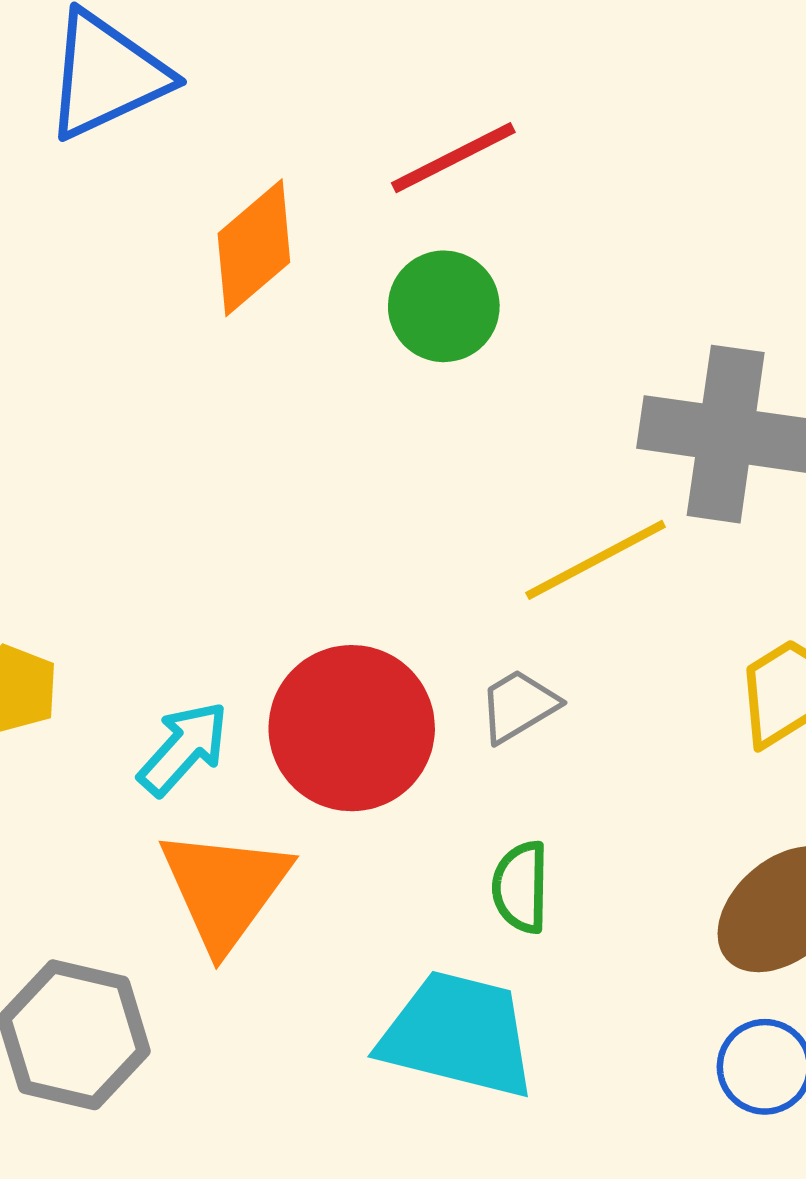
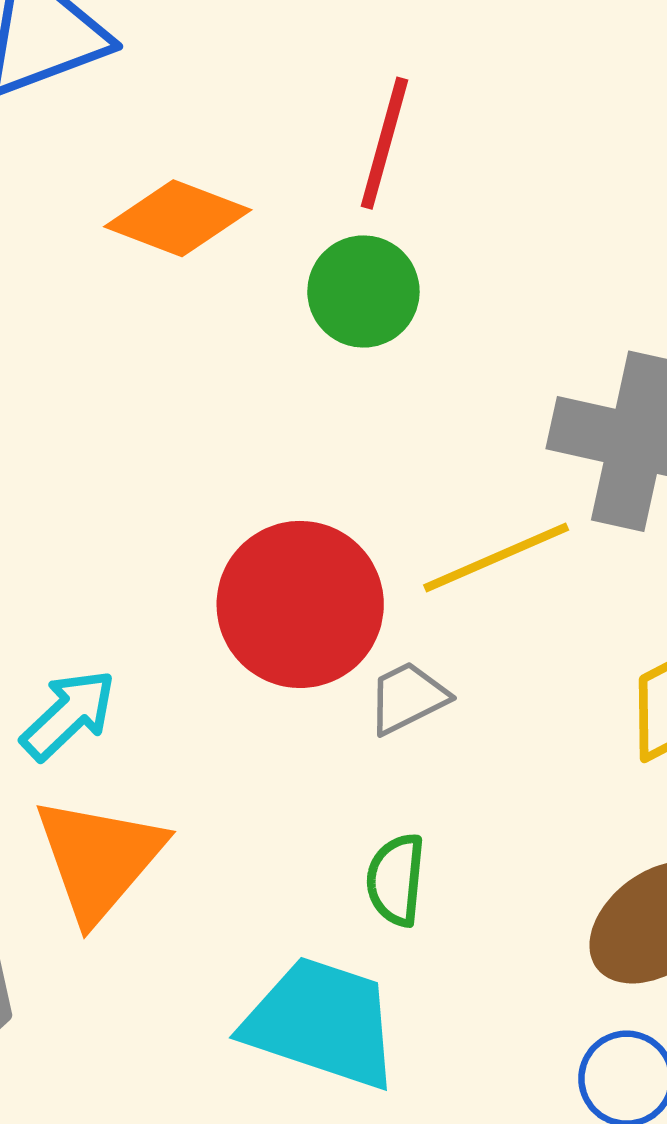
red line: (453, 158) -> (385, 143), turned -52
orange diamond: (254, 248) -> (178, 218), turned 57
red circle: (352, 728) -> (300, 604), moved

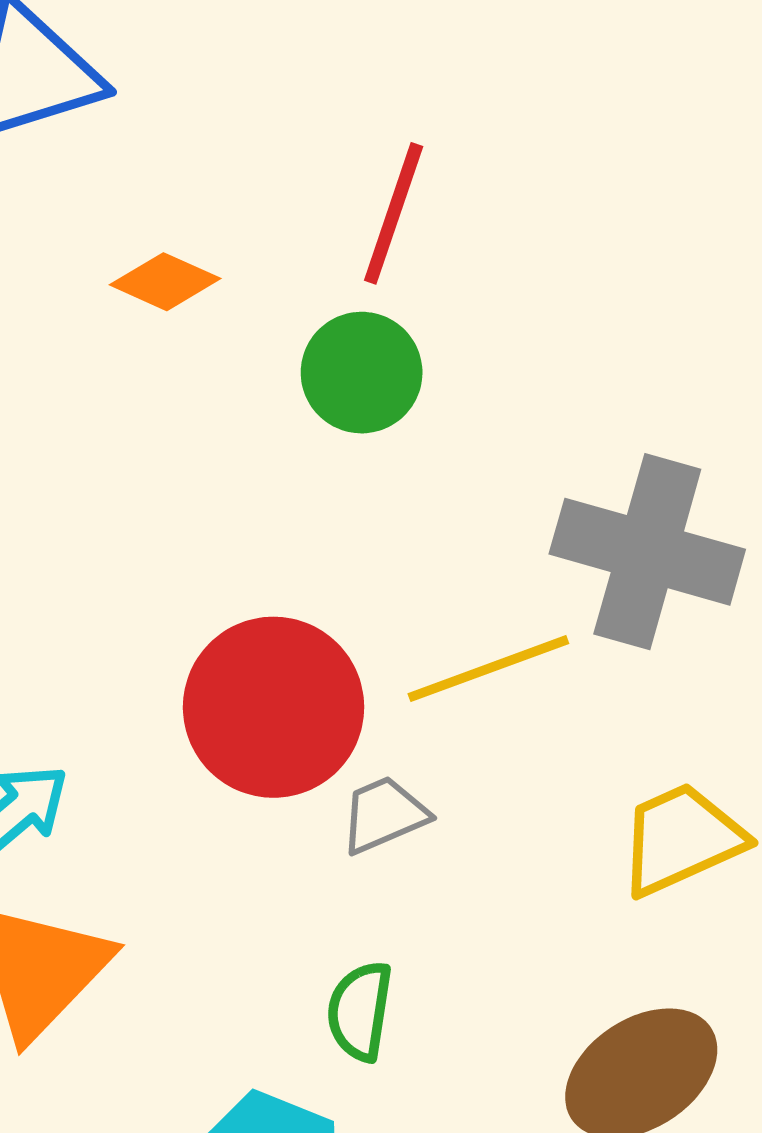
orange diamond: (178, 218) -> (165, 282), size x0.7

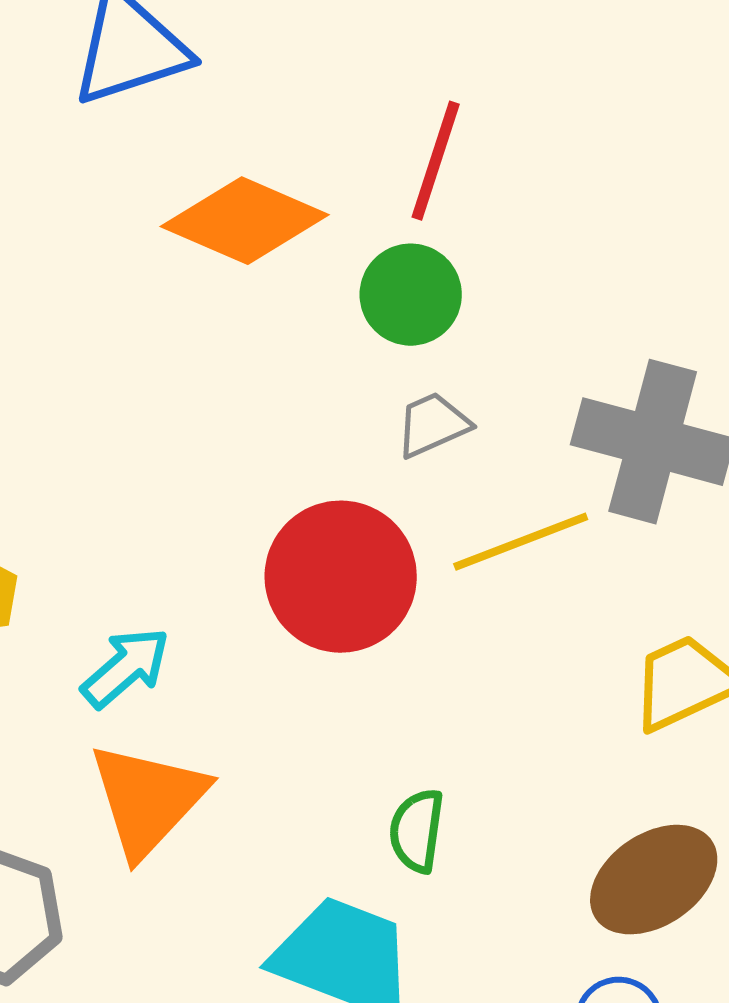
orange diamond: (165, 282) -> (245, 221), size x1.8
gray trapezoid: (384, 815) -> (433, 425), moved

